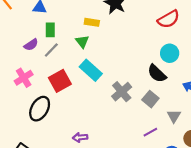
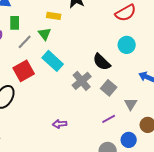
gray line: (51, 50) -> (25, 42), moved
black semicircle: (157, 73) -> (102, 62), moved
purple arrow: (80, 137) -> (60, 124), moved

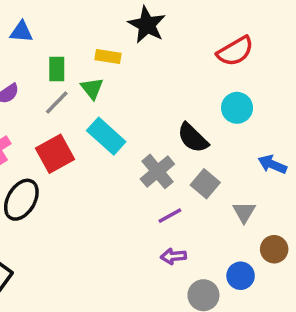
green rectangle: (15, 23) -> (57, 69), moved
purple line: (109, 119) -> (170, 216), moved
purple arrow: (60, 124) -> (173, 256), moved

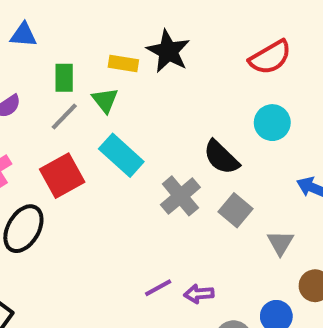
black star: (147, 25) -> (168, 51), moved
purple line: (170, 216) -> (158, 288), moved

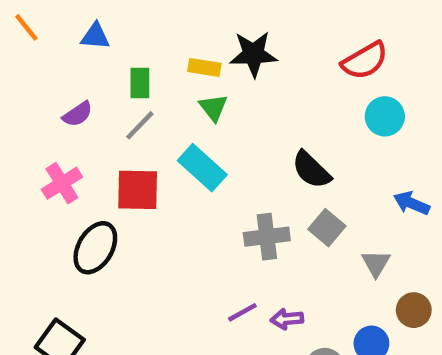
black star: (168, 51) -> (253, 54), turned -30
green triangle: (105, 100) -> (213, 107), moved
cyan circle: (272, 123) -> (385, 116), moved
red square: (62, 176) -> (138, 190), turned 30
gray cross: (180, 196) -> (267, 237), moved, turned 33

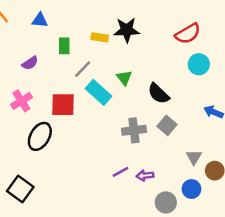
green triangle: (213, 107) -> (124, 78), moved
gray line: (140, 125) -> (83, 69), moved
gray triangle: (376, 263) -> (194, 157), moved

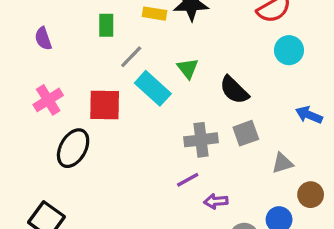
purple semicircle: (30, 63) -> (43, 39), moved, turned 105
gray square: (167, 125) -> (246, 133), turned 30
gray triangle: (194, 157) -> (282, 163), moved, turned 42
purple line: (121, 172) -> (188, 180), moved

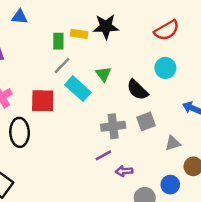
green rectangle: (106, 25) -> (58, 41), moved
cyan circle: (289, 50) -> (165, 68), moved
black ellipse: (73, 148) -> (20, 132), turned -32

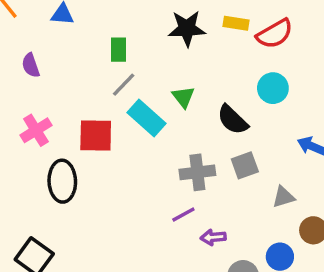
yellow rectangle: (79, 34) -> (236, 23), moved

